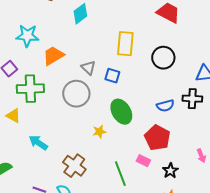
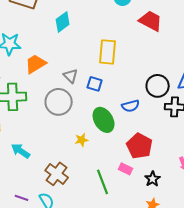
black circle: (163, 58) -> (158, 86), moved
blue semicircle: (165, 106) -> (131, 106), moved

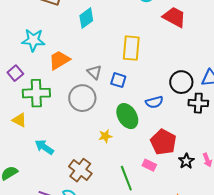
black star: (153, 179) -> (186, 161), moved

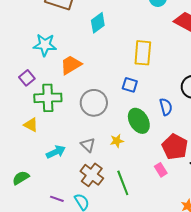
gray triangle: (94, 72) -> (88, 145), moved
blue semicircle: (154, 102) -> (166, 107), turned -90
cyan arrow: (44, 147) -> (56, 152), turned 120
pink rectangle: (149, 165) -> (161, 170), turned 32
green line: (126, 178) -> (123, 183), moved

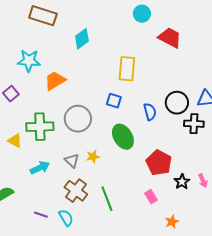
green cross: (48, 98) -> (40, 127), moved
blue semicircle: (166, 107) -> (150, 112), moved
yellow star: (117, 141) -> (93, 157), moved
pink rectangle: (161, 170) -> (151, 197), moved

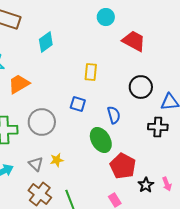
yellow rectangle: (127, 69) -> (91, 72), size x0.7
black circle: (177, 103) -> (141, 87), moved
green ellipse: (123, 137) -> (101, 140), moved

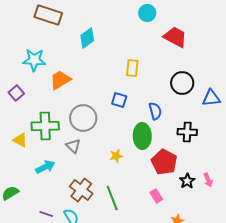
black cross: (158, 127) -> (187, 132), moved
green ellipse: (101, 140) -> (142, 136), turned 30
yellow star: (57, 160) -> (116, 156), moved
gray triangle: (36, 164) -> (73, 146), moved

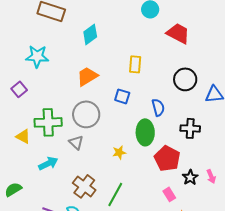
orange trapezoid: (60, 80) -> (87, 76), moved
pink rectangle: (156, 196) -> (169, 194), moved
green line: (112, 198) -> (115, 194), turned 50

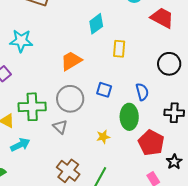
cyan diamond: (90, 34) -> (96, 24), moved
blue square: (122, 96) -> (104, 90), moved
cyan arrow: (48, 163) -> (20, 145), moved

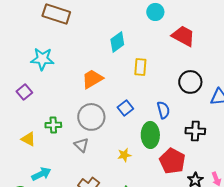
blue square: (104, 90) -> (125, 108), turned 35
green cross: (32, 107) -> (53, 125), size x0.6
cyan arrow: (20, 145) -> (41, 174), moved

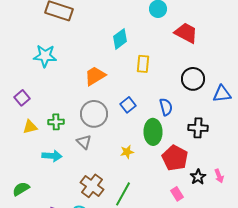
purple square: (24, 92) -> (22, 98), moved
yellow triangle: (28, 139) -> (30, 127), moved, turned -42
cyan arrow: (41, 174) -> (52, 156), moved, turned 30

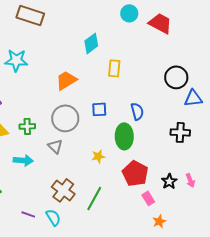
red trapezoid: (186, 33) -> (160, 23), moved
black circle: (193, 79) -> (176, 77), moved
blue square: (128, 105) -> (99, 109), turned 35
black cross: (198, 128) -> (180, 132), moved
red pentagon: (175, 158) -> (135, 173), moved

